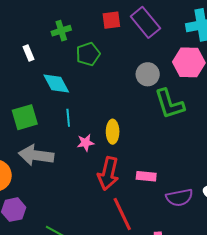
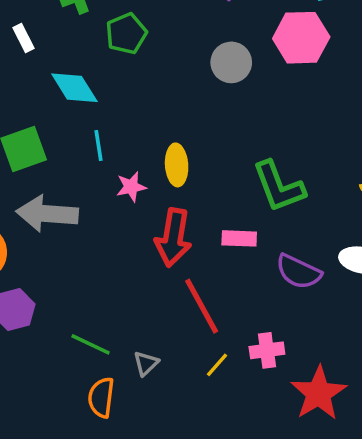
green L-shape: (169, 104) -> (279, 187), moved
purple semicircle: (179, 197) -> (299, 272), turned 40

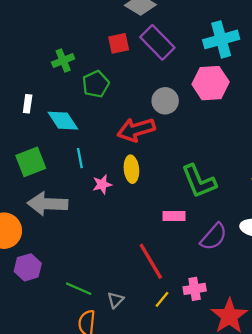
white rectangle: (23, 38) -> (28, 104), moved, turned 36
red arrow: (173, 238) -> (136, 130), moved, turned 66
purple semicircle: (299, 272) -> (214, 237), turned -72

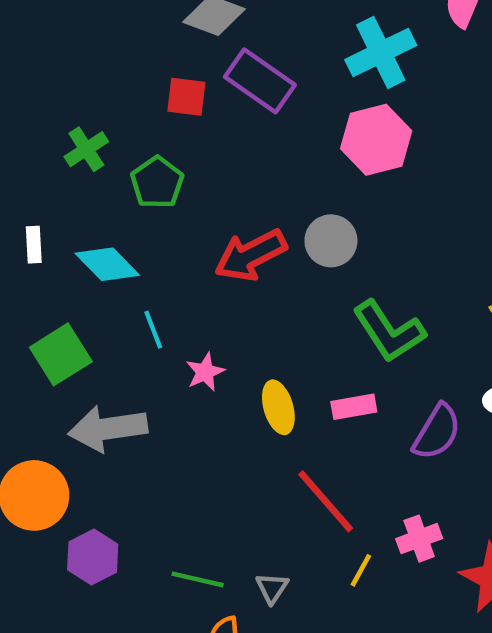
red square: (119, 43) -> (186, 97), turned 30
gray circle: (165, 101) -> (331, 241), moved
yellow ellipse: (131, 169) -> (278, 407), moved

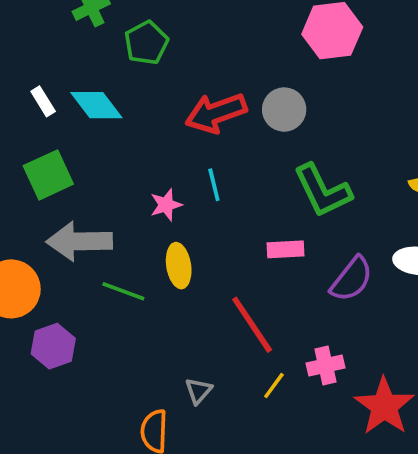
white rectangle: (34, 245) -> (43, 101), moved, turned -36
cyan line: (153, 330) -> (214, 185), moved
yellow ellipse: (278, 407) -> (179, 266), moved
green line: (198, 579) -> (123, 291), moved

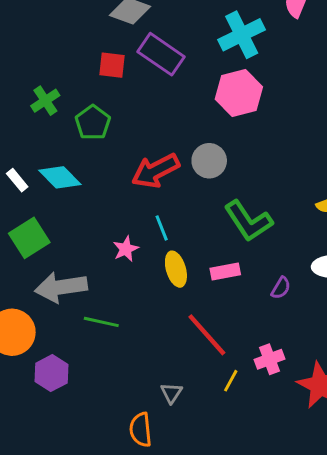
yellow ellipse: (179, 266) -> (176, 269), moved
purple semicircle: (352, 279) -> (281, 288), size x0.6

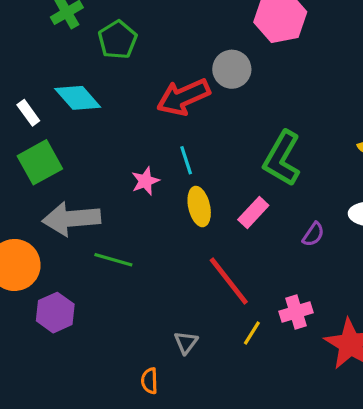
gray circle: (209, 161) -> (232, 69), moved
white rectangle: (17, 180) -> (28, 113), moved
green L-shape: (248, 221) -> (282, 158), turned 60
pink rectangle: (225, 271) -> (253, 212), turned -40
orange semicircle: (141, 430) -> (150, 381), size x0.7

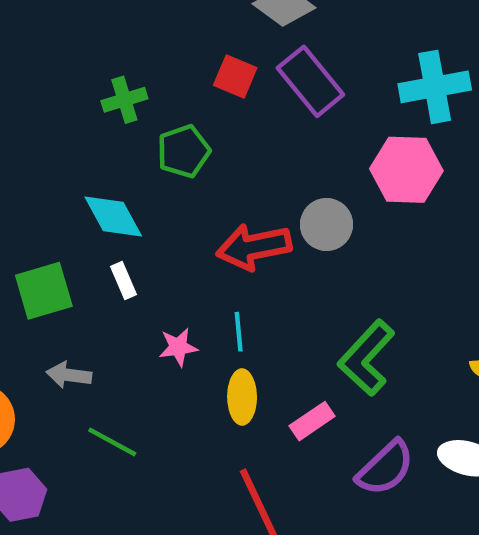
white rectangle: (28, 113) -> (124, 281), moved
gray arrow: (71, 219) -> (69, 375), size x0.6
purple semicircle: (313, 234) -> (385, 468), size x1.8

